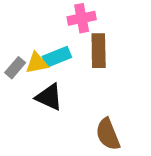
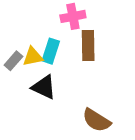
cyan rectangle: (57, 57) -> (51, 51), turned -50
brown semicircle: (108, 134) -> (96, 120), turned -36

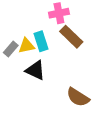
brown rectangle: (88, 46) -> (71, 37), turned -45
cyan rectangle: (51, 51) -> (41, 41), turned -36

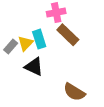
yellow triangle: (26, 46) -> (25, 43), turned -35

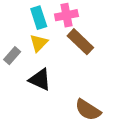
cyan rectangle: (39, 39) -> (39, 18), moved
yellow triangle: (25, 43) -> (39, 43), moved

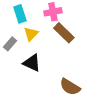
cyan rectangle: (39, 18) -> (20, 14), moved

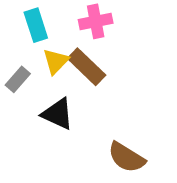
brown rectangle: (64, 33) -> (87, 67), moved

